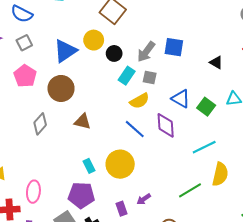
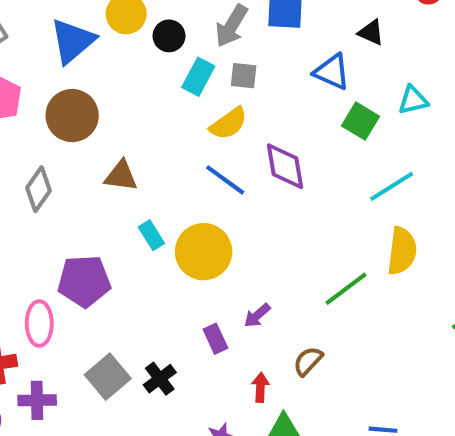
blue triangle: (181, 99) -> (332, 72), moved
cyan line: (204, 147) -> (392, 186), moved
cyan rectangle: (89, 166) -> (151, 235), moved
purple pentagon: (81, 195) -> (84, 281), moved

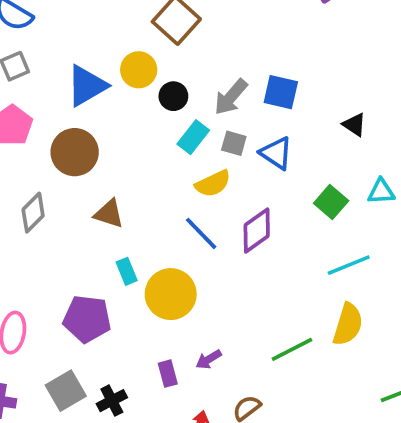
blue triangle: (332, 72) -> (276, 153), moved
purple diamond: (285, 166) -> (257, 231), turned 54
purple pentagon: (84, 281) -> (87, 319), moved

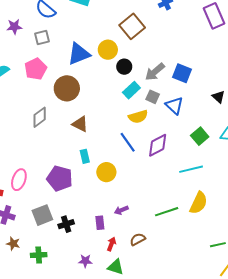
cyan line: (349, 265) -> (191, 169), moved
yellow circle: (171, 294) -> (106, 172), size x0.7
purple rectangle: (168, 374) -> (100, 223), moved

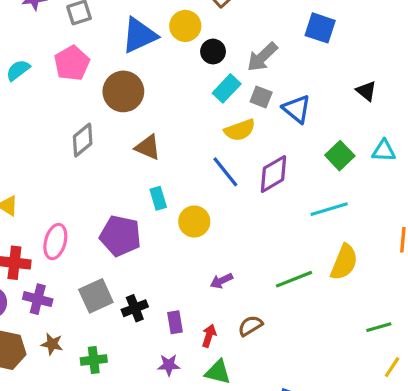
blue square: (182, 73) -> (320, 28), moved
purple rectangle: (100, 223) -> (175, 322), moved

